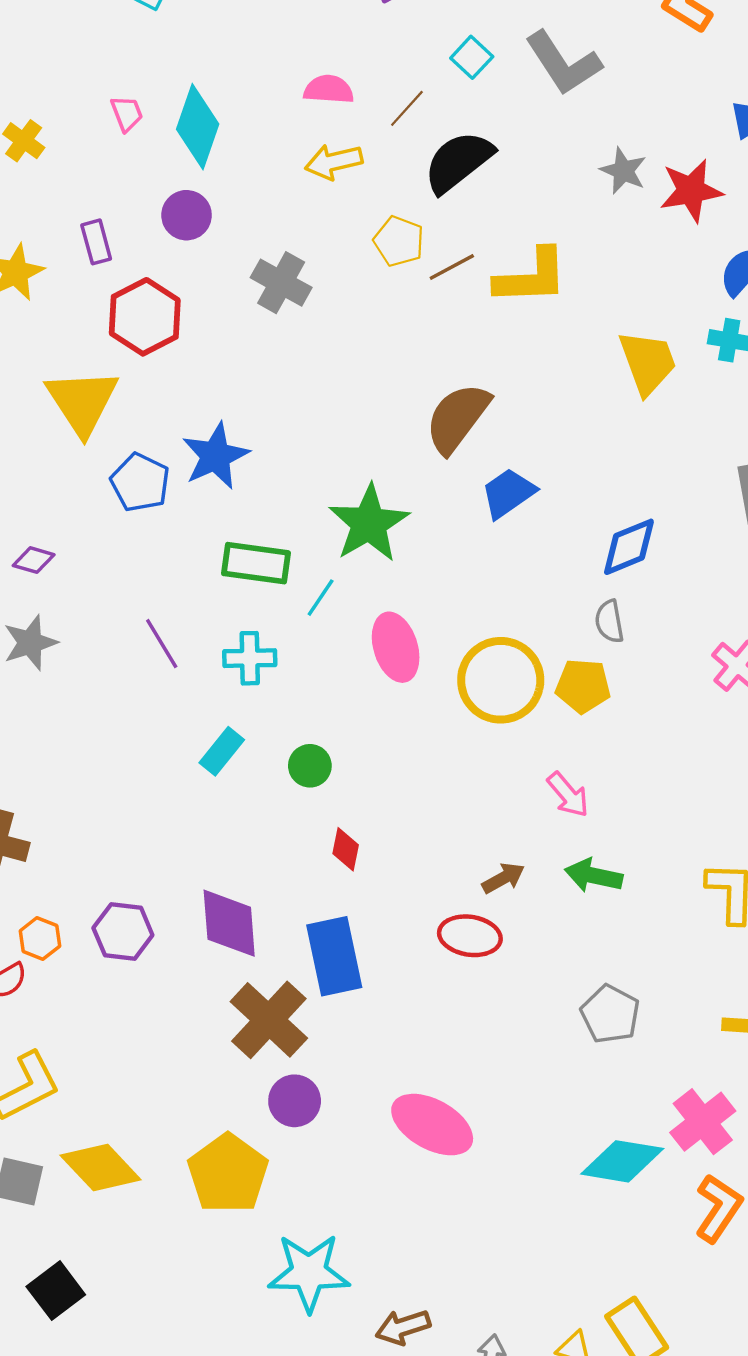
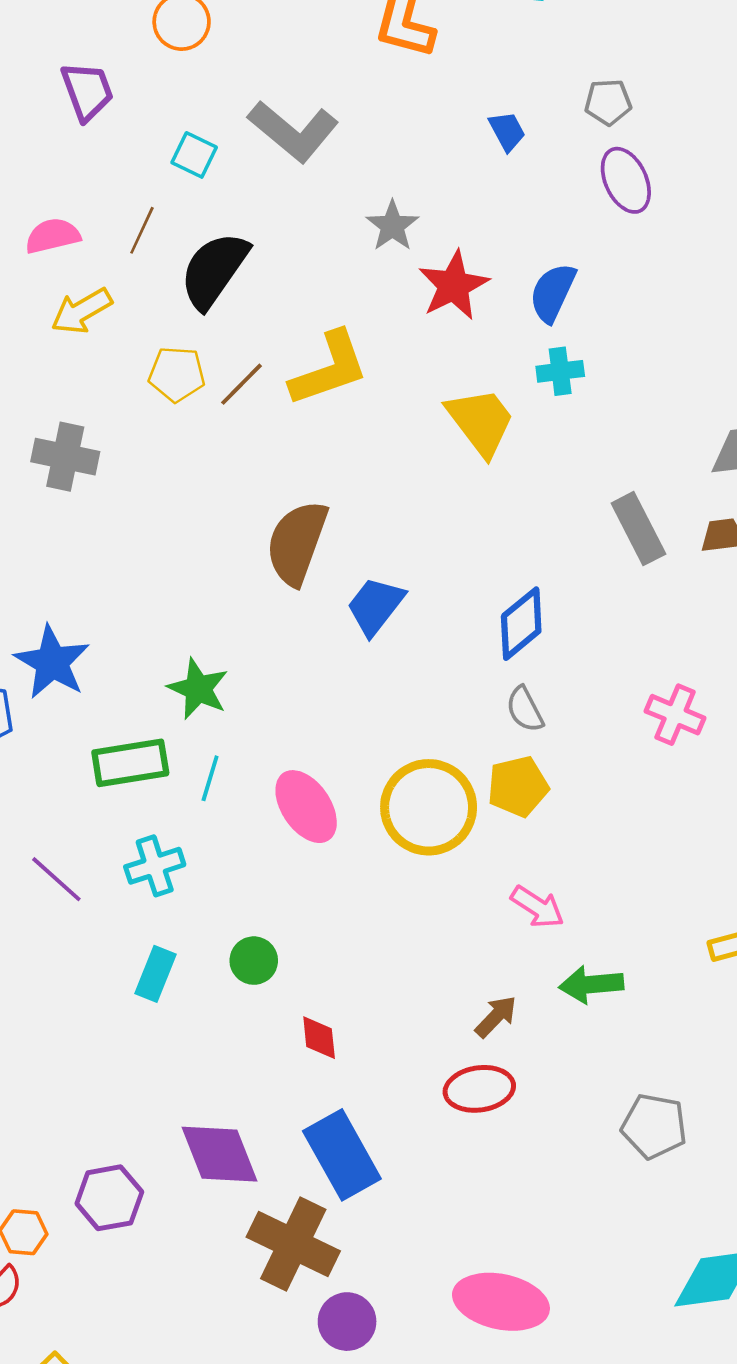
gray star: (623, 171) -> (392, 226), turned 30
red star: (691, 191) -> (454, 286), moved
green star: (369, 523) -> (198, 689), moved, size x0.7

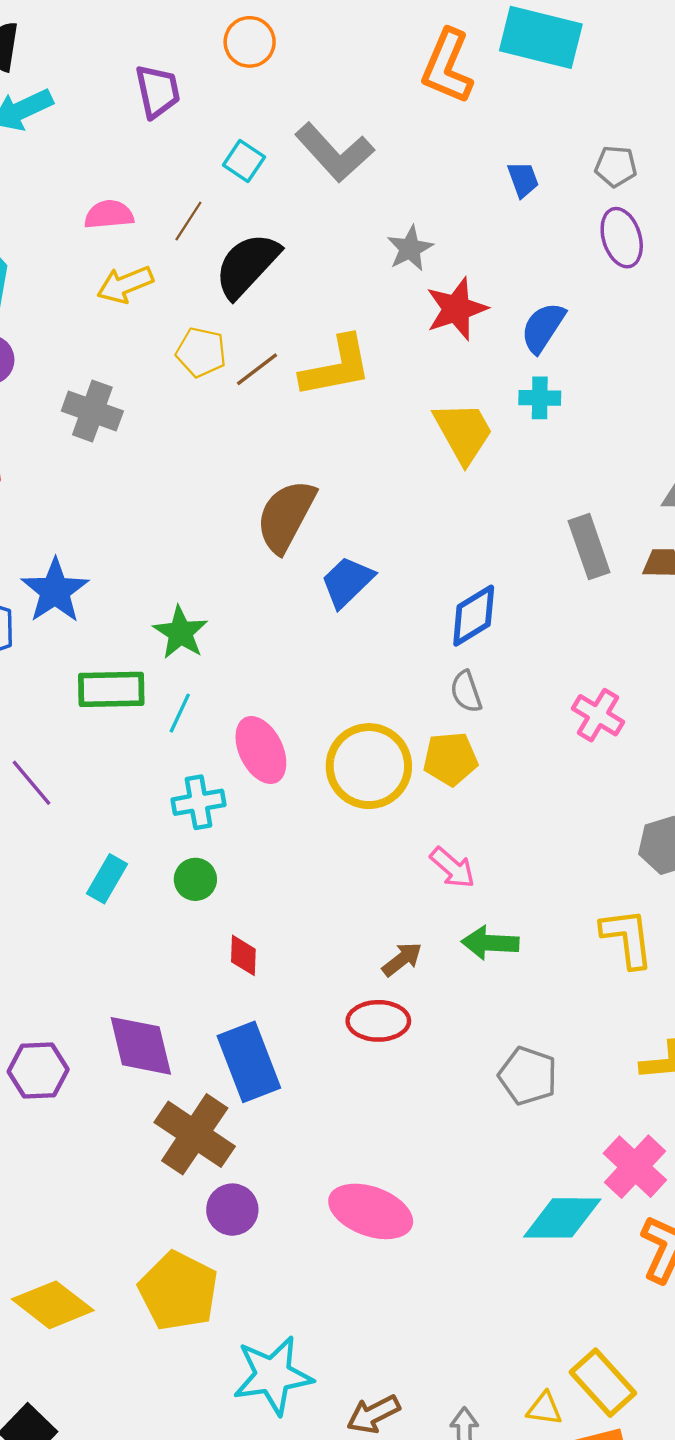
cyan cross: (155, 866) -> (198, 802), moved

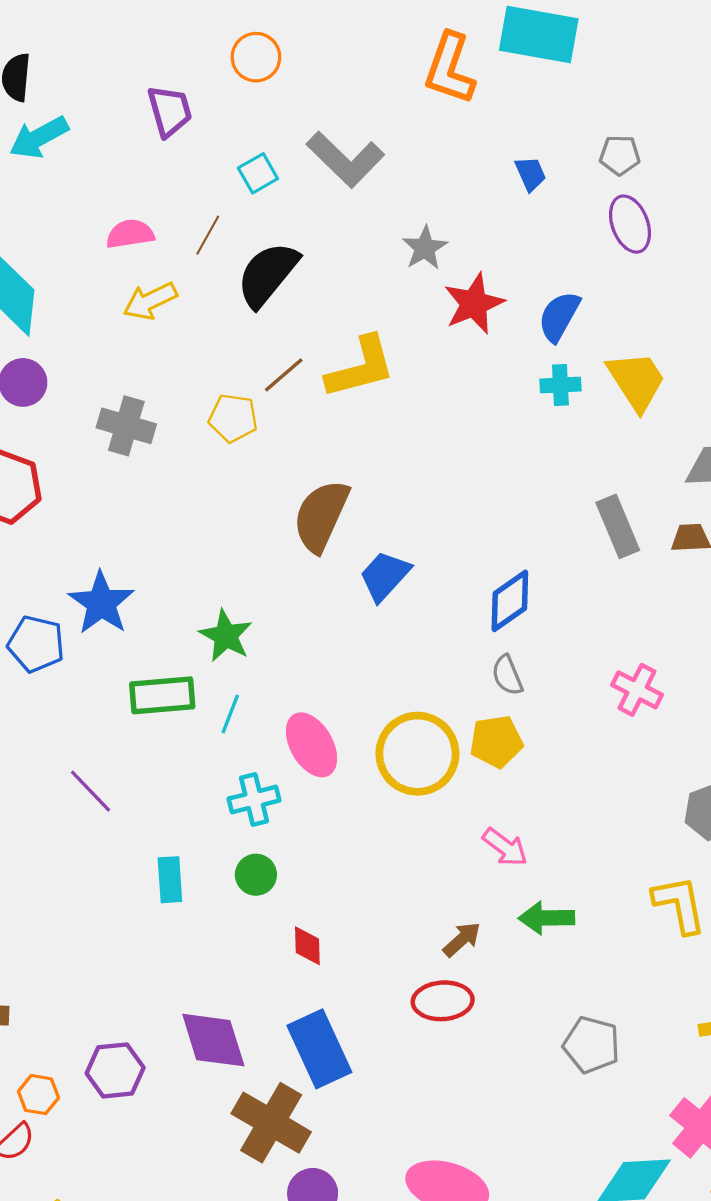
cyan square: (244, 161) -> (258, 173), turned 30
yellow pentagon: (201, 352) -> (233, 418), moved
yellow trapezoid: (463, 432) -> (637, 381), moved
cyan rectangle: (107, 879) -> (170, 880), turned -30

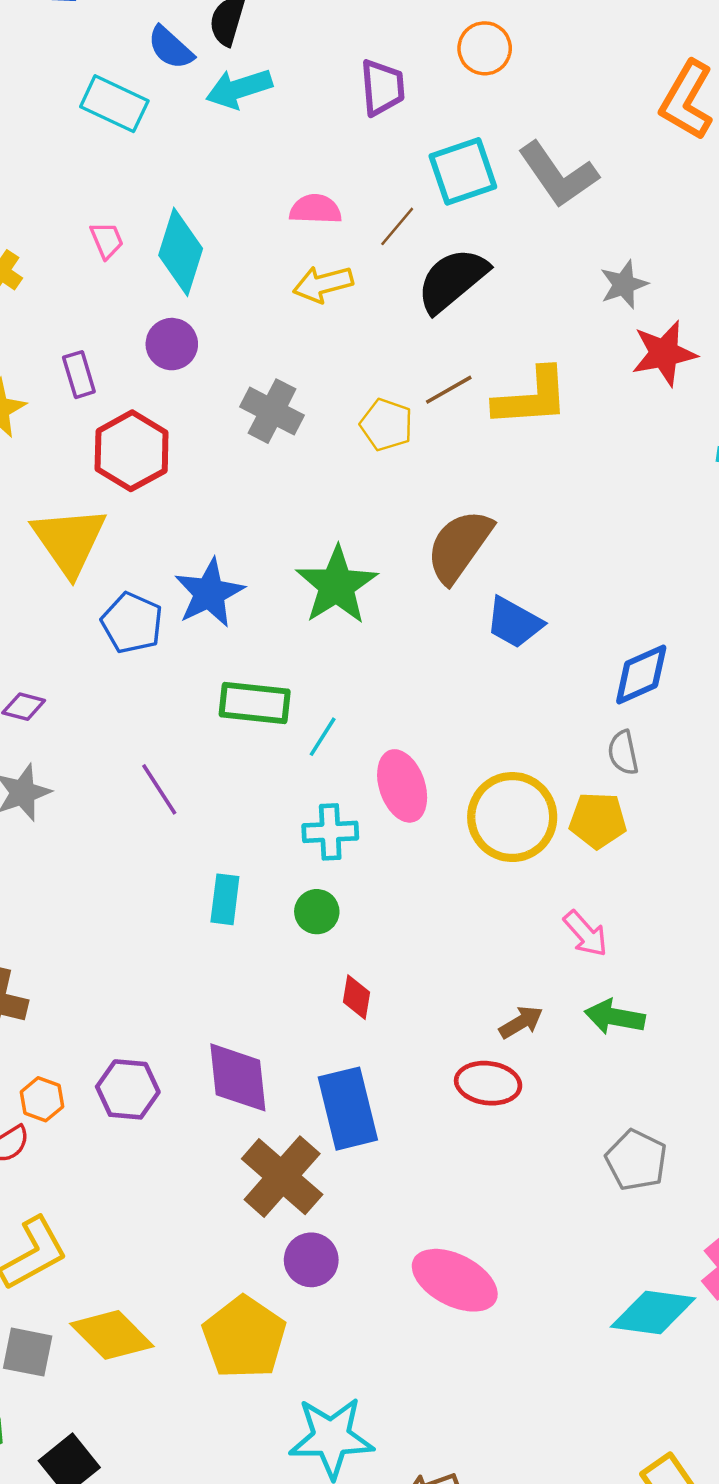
cyan square: (258, 173) -> (463, 171), size x1.6
blue trapezoid: (385, 576) -> (514, 623), turned -114
green star: (226, 636) -> (337, 585), moved, size x1.4

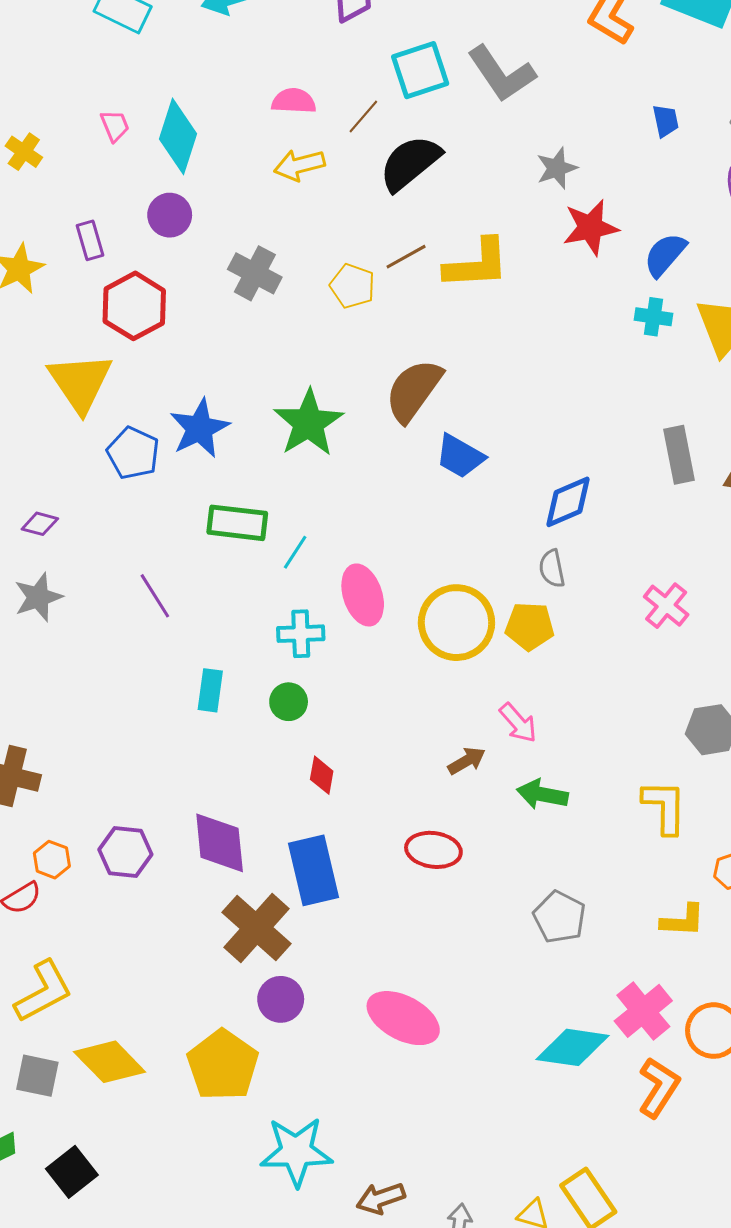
brown arrow: (521, 1022) -> (467, 761), moved

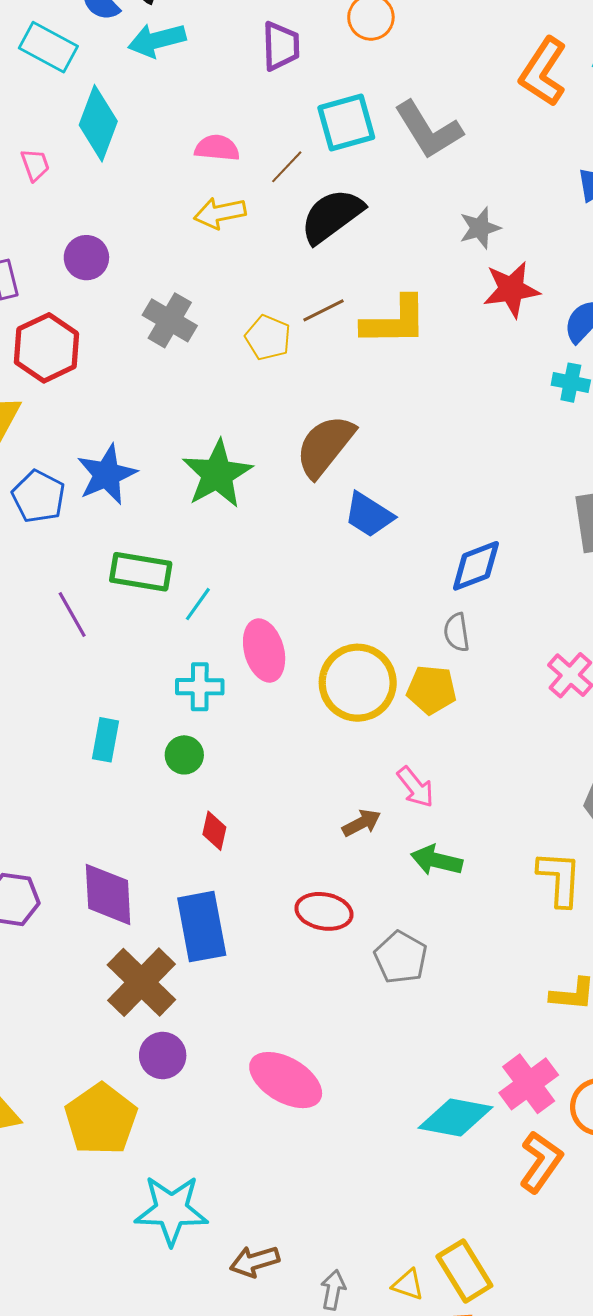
cyan diamond: (178, 136) -> (98, 123), moved
purple line: (155, 596) -> (72, 615), moved
gray pentagon: (559, 917) -> (401, 957), moved

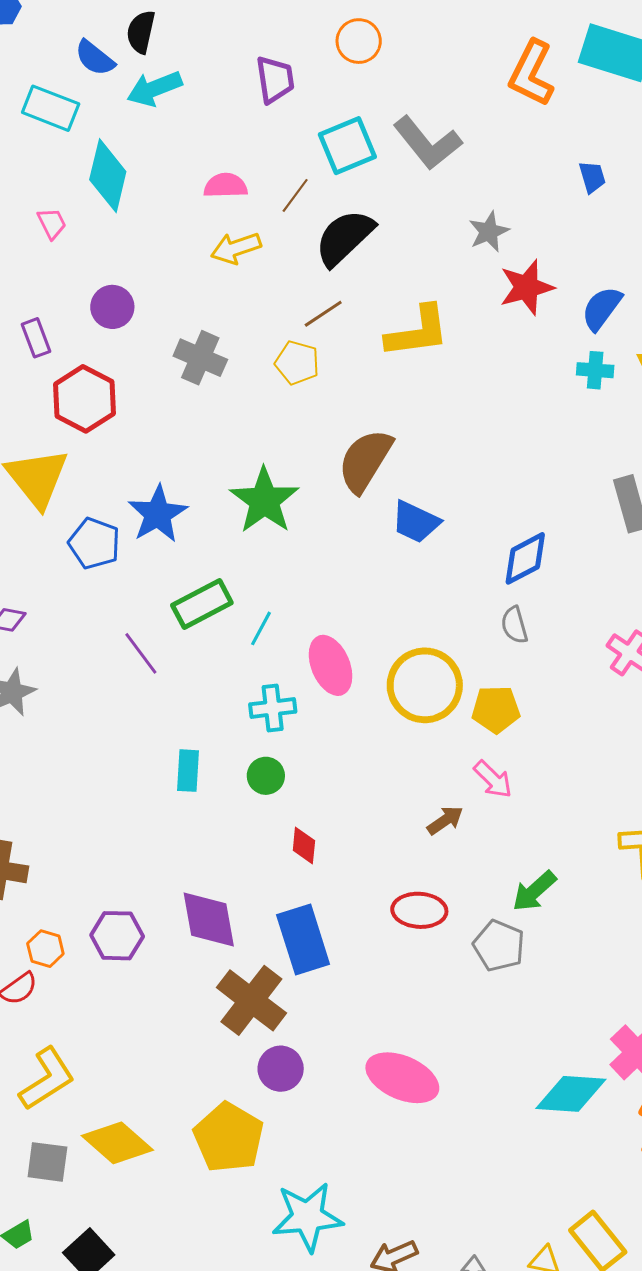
brown line: (323, 310) -> (323, 314), moved
green rectangle: (141, 572) -> (202, 604), turned -30
yellow pentagon: (431, 690) -> (496, 709), moved
green arrow: (437, 860) -> (534, 891), moved, turned -48

